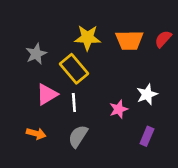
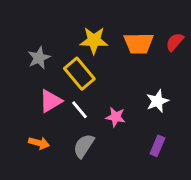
white line: (74, 102) -> (79, 110), turned -36
pink star: (119, 109) -> (116, 117), moved, turned 30

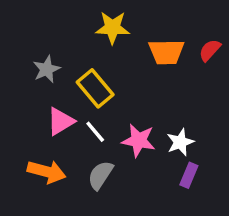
yellow star: (94, 40) -> (113, 28), moved
white star: (157, 101) -> (180, 142), moved
pink star: (116, 117) -> (139, 140), size x1.4
orange arrow: (39, 143) -> (47, 172), size x1.5

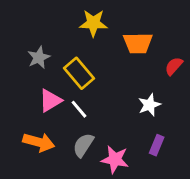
red semicircle: (210, 50) -> (174, 66), moved
pink star: (139, 140) -> (115, 159), moved
white star: (180, 142) -> (149, 105), moved

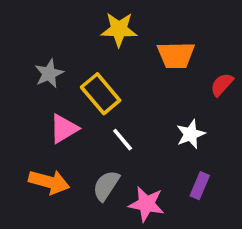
white line: (79, 109) -> (123, 140), moved

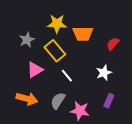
yellow star: (119, 29) -> (57, 24), moved
orange trapezoid: (176, 55) -> (83, 34), moved
red semicircle: (222, 85) -> (113, 44), moved

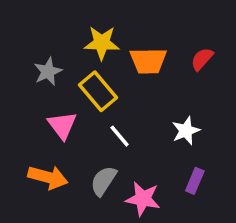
red semicircle: (113, 44) -> (202, 59), moved
pink triangle: (35, 70) -> (62, 125), turned -36

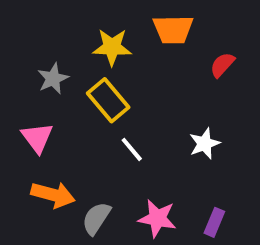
orange trapezoid: (148, 61) -> (173, 29), moved
pink triangle: (62, 125) -> (37, 138), moved
gray semicircle: (103, 181) -> (96, 218), moved
purple rectangle: (195, 181) -> (214, 222), moved

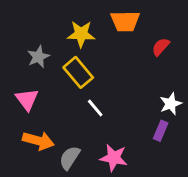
white star: (205, 144) -> (171, 104), moved
purple rectangle: (214, 222) -> (161, 131), moved

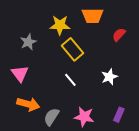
yellow rectangle: (78, 72) -> (73, 49), moved
white star: (171, 104) -> (109, 77), moved
purple rectangle: (161, 131) -> (119, 115), moved

